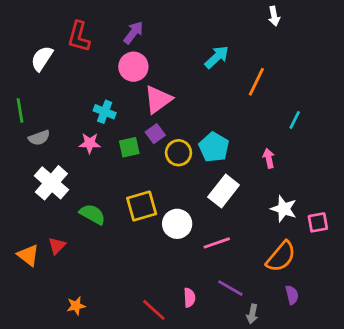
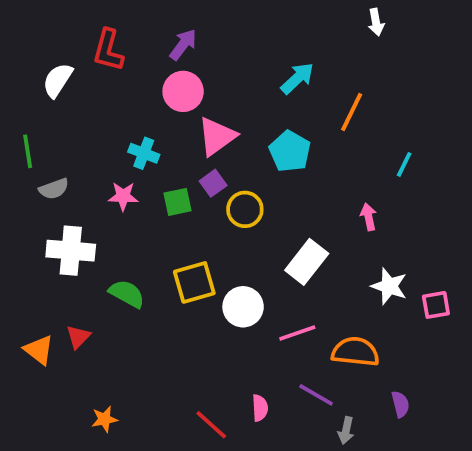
cyan pentagon: (214, 147) -> (290, 151), moved
white cross: (51, 183) -> (71, 251), turned -36
orange semicircle: (281, 257) -> (355, 352), moved, turned -124

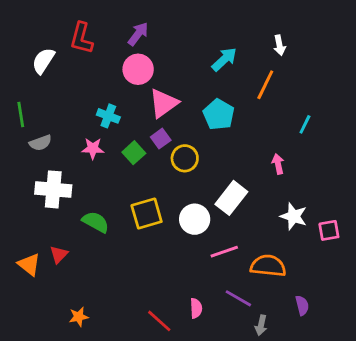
white arrow: (376, 22) -> (279, 45), moved
green square: (177, 202) -> (134, 153), turned -30
white circle: (243, 307) -> (195, 219), moved

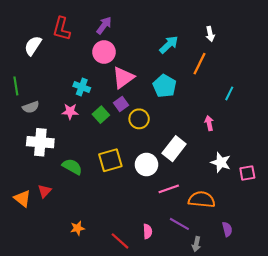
orange star: (79, 317) -> (77, 228), moved

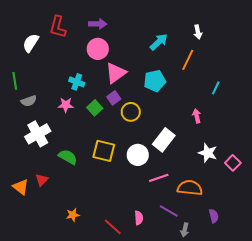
purple arrow: (104, 25) -> (98, 24), turned 54
cyan pentagon: (165, 86) -> (155, 81), turned 30
white cross: (40, 142) -> (38, 134), turned -35
yellow square: (110, 160) -> (104, 151), turned 30
pink square: (247, 173) -> (233, 163), turned -35

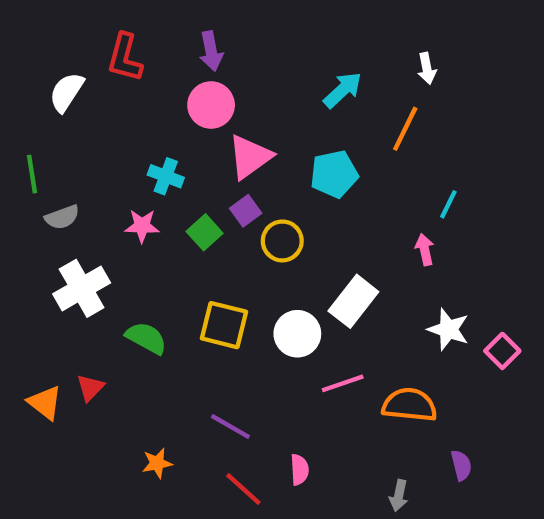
purple arrow: (98, 24) -> (211, 51), turned 78
cyan line: (216, 88) -> (448, 204), moved
purple line: (169, 211) -> (230, 426), moved

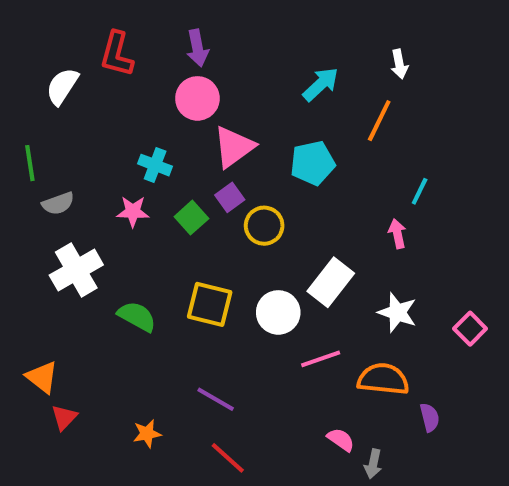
white star: (448, 329) -> (397, 312), moved
red triangle: (90, 388) -> (64, 417), moved
purple semicircle: (461, 465) -> (430, 417), moved
pink semicircle: (300, 470) -> (341, 440), moved, turned -52

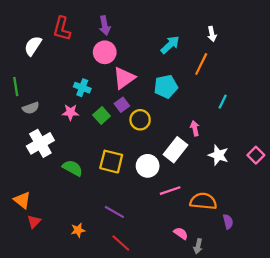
pink arrow: (397, 234) -> (195, 128), moved
white star: (397, 312) -> (218, 155), moved
pink square: (470, 329) -> (256, 155), moved

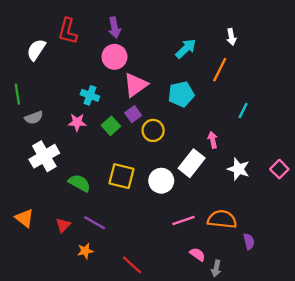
pink line: (170, 191) -> (183, 220), moved
purple line: (114, 212) -> (95, 223), moved
red triangle: (34, 222) -> (63, 225), moved

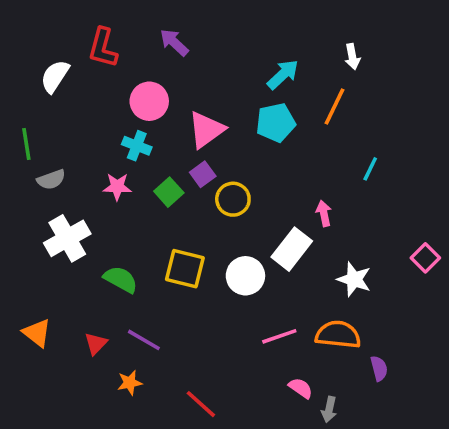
purple arrow: (114, 28) -> (174, 42), turned 144
pink circle: (114, 57) -> (149, 101), moved
cyan pentagon: (181, 94) -> (276, 123), moved
white star: (238, 169) -> (354, 279), moved

